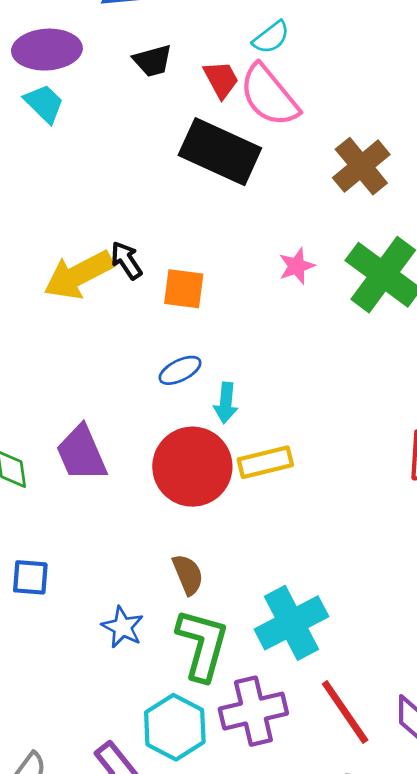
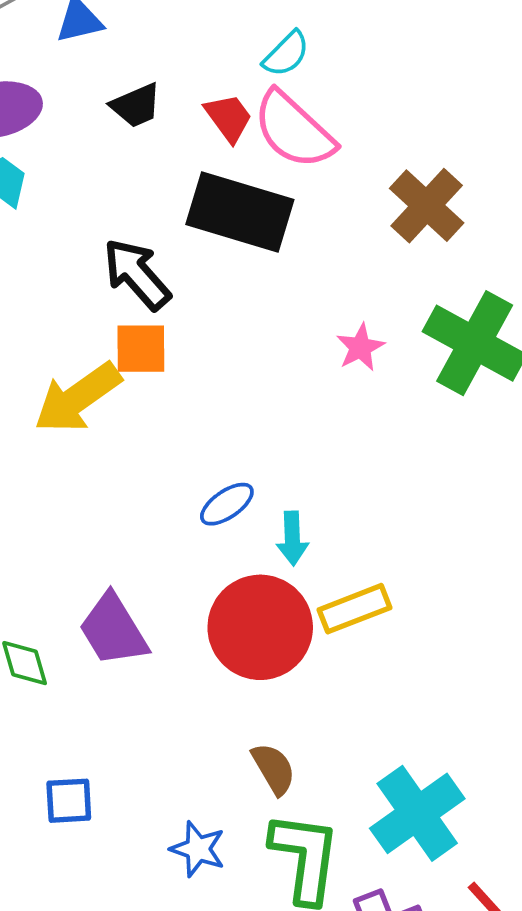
black arrow: (126, 260) -> (137, 274), moved, size x1.5
orange square: (184, 289) -> (141, 349), moved

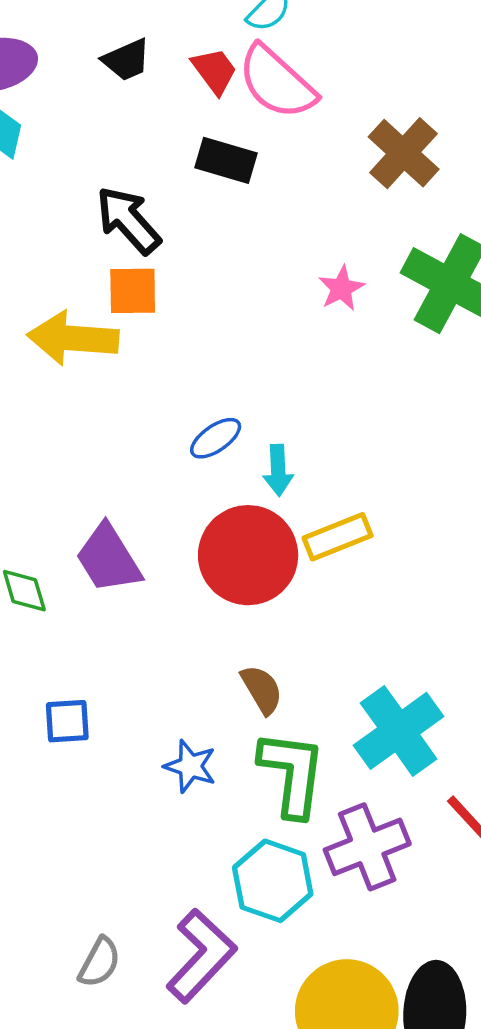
black rectangle: (240, 212) -> (226, 160), size x0.6
yellow arrow: (78, 398) -> (73, 338), turned 40

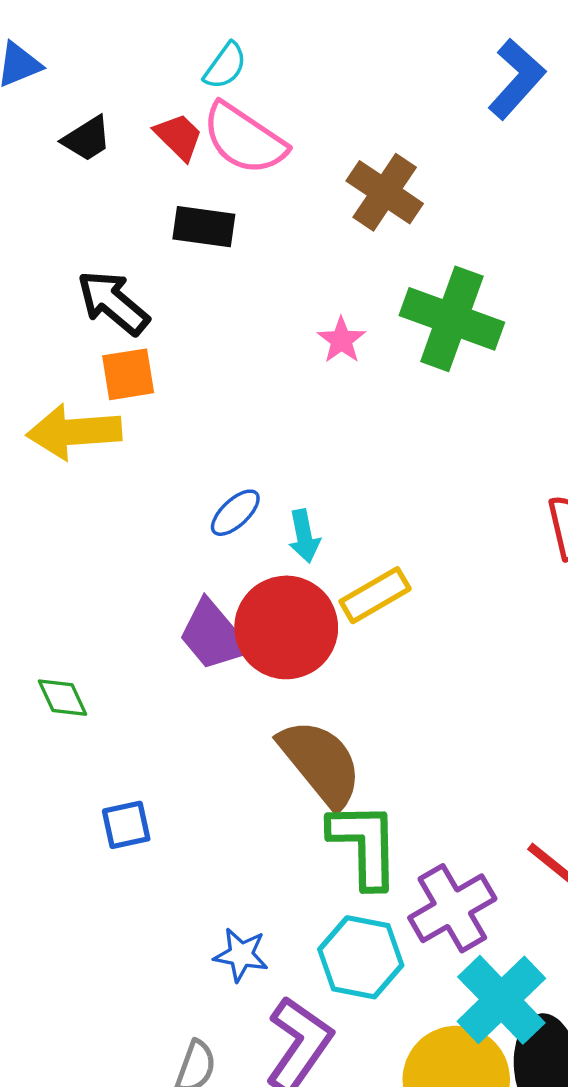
purple trapezoid: (108, 559) -> (213, 636), moved
brown semicircle: (262, 690) -> (321, 763), size x1.8
cyan cross: (399, 731) -> (501, 1000), moved
blue star: (190, 766) -> (241, 955), moved

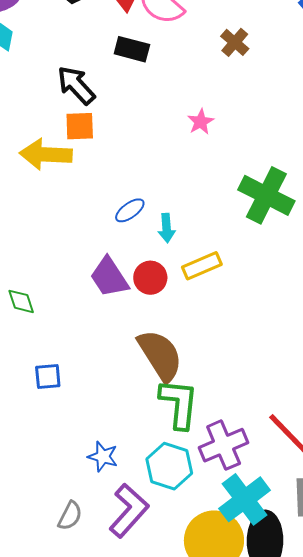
brown cross: (385, 192) -> (235, 42), size x0.7
green cross: (452, 319) -> (266, 195), moved
red circle: (286, 627) -> (150, 278), size x0.6

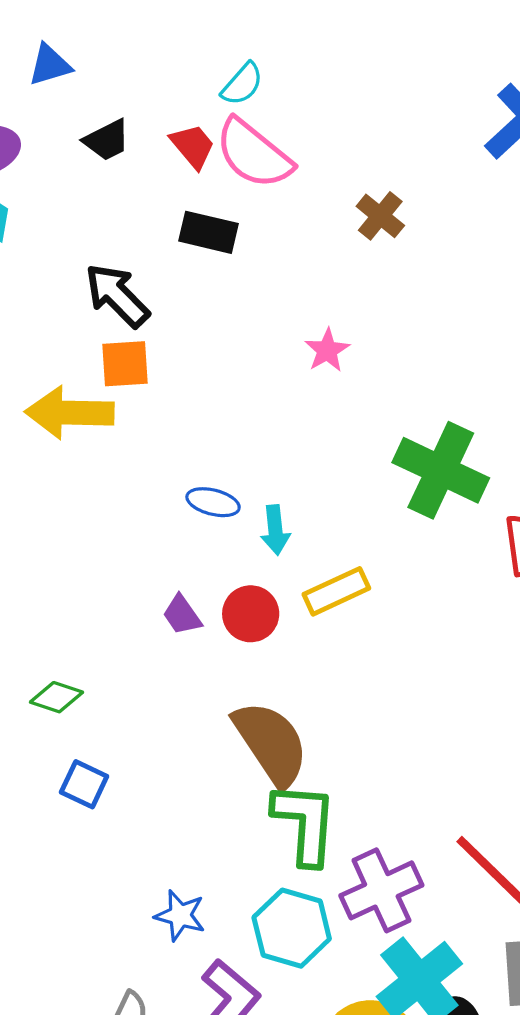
blue ellipse: (130, 210) -> (213, 502), turned 52
purple trapezoid: (109, 277) -> (182, 615), size x0.6
green diamond: (21, 301) -> (56, 697), moved, turned -52
blue square: (48, 376) -> (84, 784), turned 32

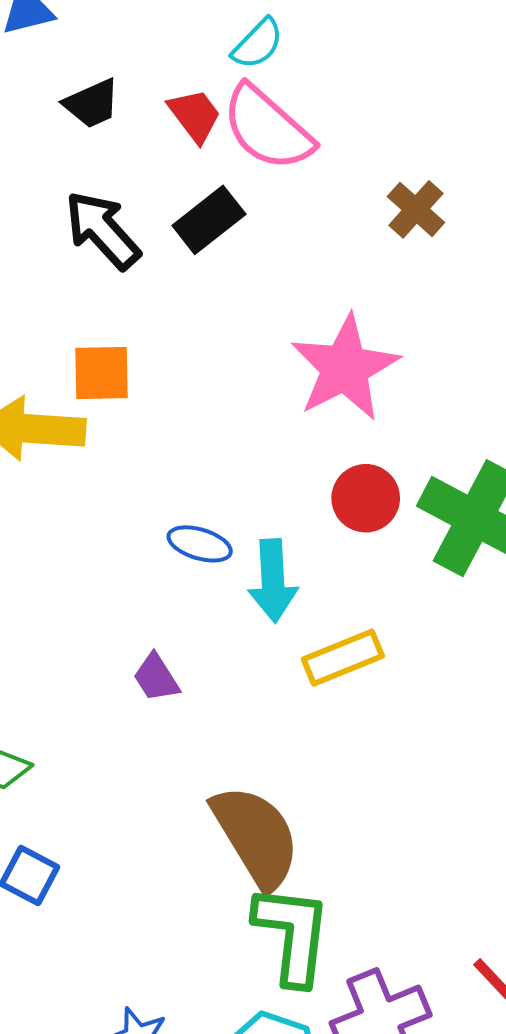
black rectangle: (209, 232) -> (209, 220), turned -54
black arrow: (117, 295) -> (103, 230), moved
pink star: (327, 350) -> (345, 368), size x2.0
cyan arrow: (275, 530) -> (273, 581), size x1.4
red circle: (251, 614) -> (366, 498), moved

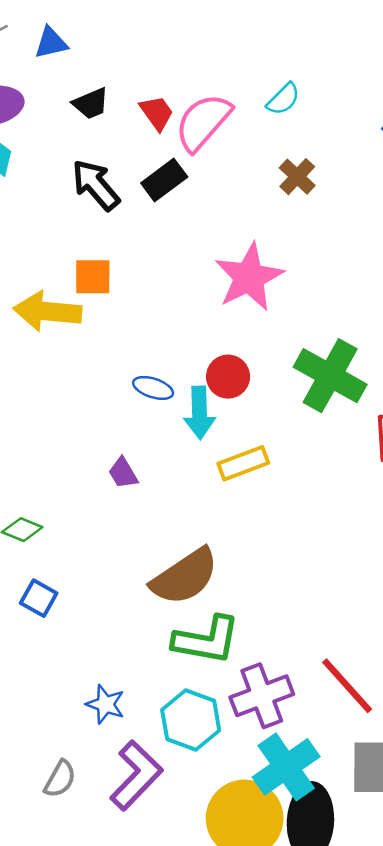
cyan semicircle: (258, 44) -> (283, 99), moved
pink semicircle: (267, 128) -> (203, 122), turned 88
red circle: (366, 498) -> (228, 377), moved
brown semicircle: (256, 837) -> (185, 577), turned 86
green L-shape: (292, 934) -> (206, 640), turned 92

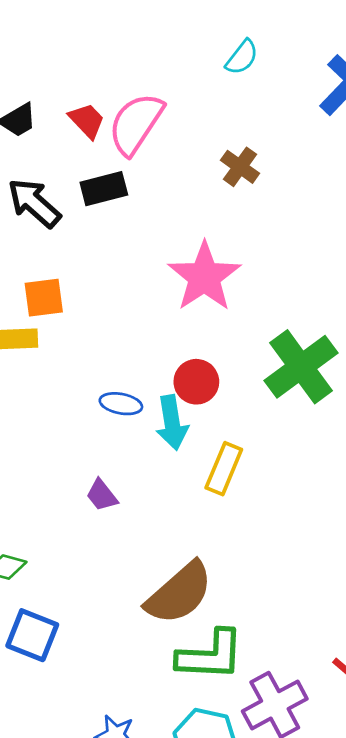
cyan semicircle: (283, 99) -> (242, 57), moved
black rectangle: (164, 180) -> (104, 189), turned 30
green cross: (330, 376) -> (301, 367), turned 32
yellow rectangle: (243, 463) -> (224, 469), turned -39
blue square: (39, 598) -> (32, 635), size x1.4

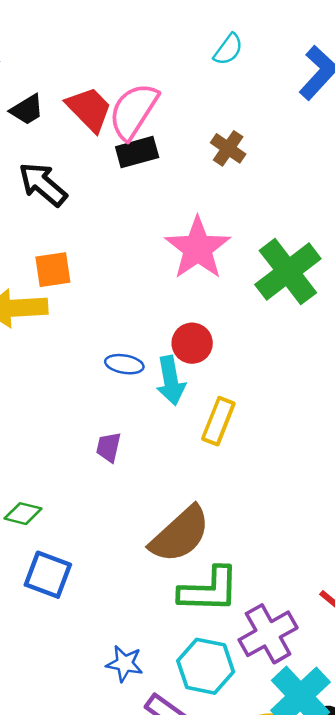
red trapezoid: (87, 121) -> (89, 109), size x1.4
black rectangle: (104, 189) -> (137, 152), moved
green cross: (301, 367) -> (288, 272), moved
purple trapezoid: (102, 495) -> (108, 447), turned 52

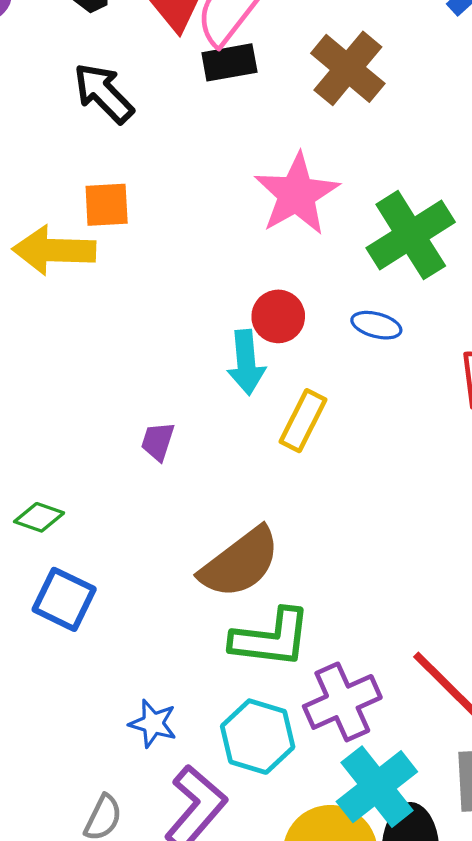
brown cross: (228, 148) -> (348, 68), size x1.6
blue ellipse: (124, 364) -> (376, 325), moved

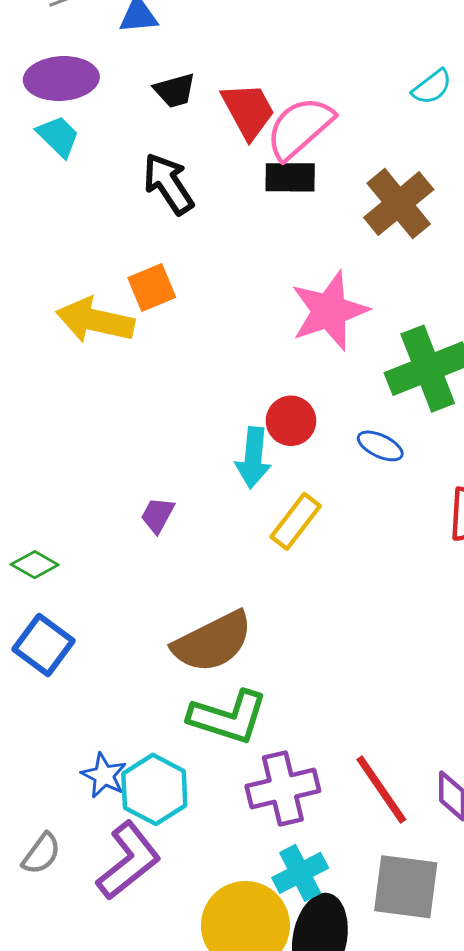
orange square: (107, 205) -> (152, 287), turned -30
cyan hexagon: (258, 737) -> (154, 789), moved
cyan cross: (377, 787) -> (300, 873), size x0.7

